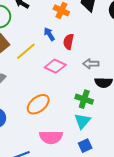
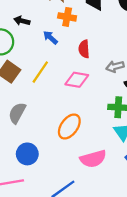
blue arrow: (49, 34) -> (50, 37), moved

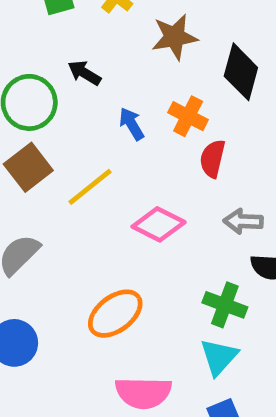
orange cross: (67, 17) -> (188, 116), moved
red semicircle: (84, 49) -> (212, 159), moved

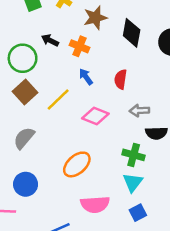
orange cross: (188, 116) -> (79, 46), moved
blue arrow: (132, 124) -> (86, 77), moved

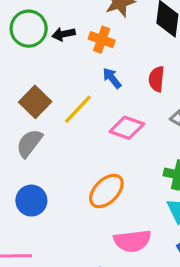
black arrow: (50, 40) -> (64, 34), turned -35
green circle: (23, 58) -> (29, 29), moved
gray semicircle: (24, 138) -> (29, 143), moved
blue circle: (26, 184) -> (31, 201), moved

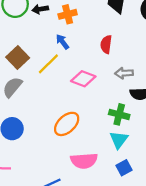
orange cross: (102, 40) -> (68, 14), turned -36
blue arrow: (112, 78) -> (62, 42), moved

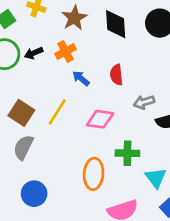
blue arrow: (62, 42) -> (81, 78), moved
green cross: (119, 114) -> (127, 153), moved
orange ellipse: (67, 124) -> (94, 174), turned -30

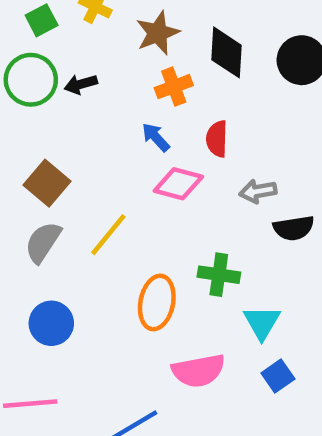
orange cross: (66, 52) -> (174, 87), moved
yellow line: (57, 112) -> (108, 235), moved
pink diamond: (100, 119) -> (178, 184), moved

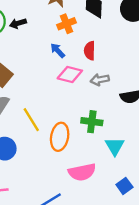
gray arrow: (258, 191) -> (100, 80), moved
yellow line: (108, 235) -> (31, 120), moved, turned -70
blue square: (278, 376) -> (124, 186), moved

